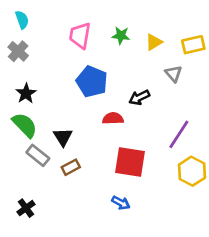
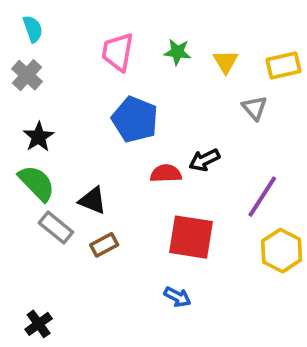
yellow triangle: (154, 42) -> (226, 62), turned -30
black arrow: (139, 97) -> (204, 160), moved
black triangle: (63, 137) -> (93, 200), turned -36
black cross: (26, 208) -> (39, 324), moved

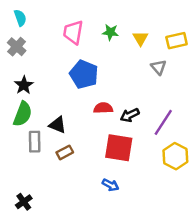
black arrow: (204, 160) -> (130, 115), moved
green semicircle: (37, 183) -> (23, 114), turned 65
gray rectangle: (56, 227) -> (35, 142), turned 50

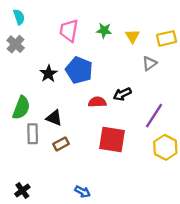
gray triangle: (159, 67) -> (149, 63), turned 35
black star: (24, 85) -> (48, 74), moved
black arrow: (130, 115) -> (122, 94), moved
blue arrow: (110, 185) -> (83, 192), moved

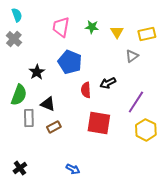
black star: (48, 74) -> (37, 72), moved
red semicircle: (97, 102) -> (86, 90), turned -91

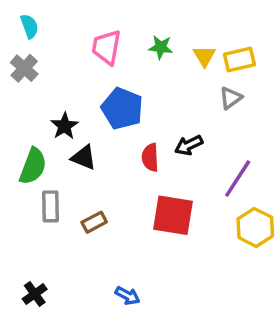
yellow rectangle: (147, 34) -> (239, 59), moved
black triangle: (48, 104) -> (84, 157), moved

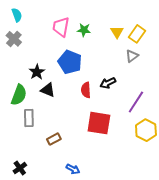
green star: (161, 47) -> (84, 30), moved
yellow rectangle: (239, 59) -> (137, 34), turned -42
brown rectangle: (94, 222) -> (54, 139), moved

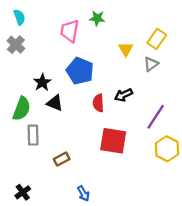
green star: (84, 30) -> (97, 18), moved
yellow triangle: (117, 32) -> (126, 49), moved
blue arrow: (73, 169) -> (83, 193), turned 32

